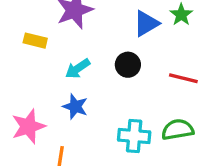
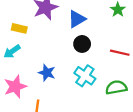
blue triangle: (146, 23) -> (77, 19), moved
cyan arrow: (78, 69) -> (12, 51), moved
cyan cross: (134, 136) -> (85, 76), moved, turned 30

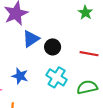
blue triangle: (77, 19) -> (31, 39), moved

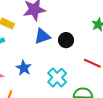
black circle: (53, 47) -> (66, 40), moved

